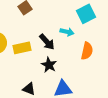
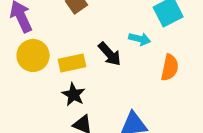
black star: (49, 65) -> (74, 95), moved

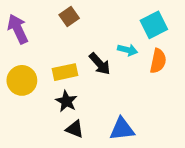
yellow circle: (33, 55) -> (22, 80), moved
orange semicircle: (170, 67) -> (158, 61), moved

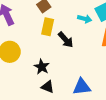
cyan arrow: (128, 50) -> (85, 19), moved
yellow rectangle: (65, 72) -> (48, 27), moved, turned -66

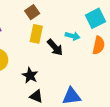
cyan arrow: (85, 19) -> (73, 36), moved

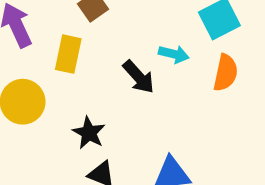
yellow rectangle: (36, 34) -> (68, 54), moved

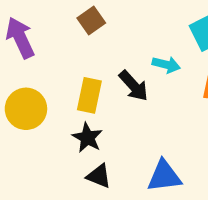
yellow rectangle: (68, 54) -> (89, 95), moved

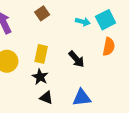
cyan arrow: (166, 65) -> (83, 22), moved
black arrow: (134, 86) -> (76, 59), moved

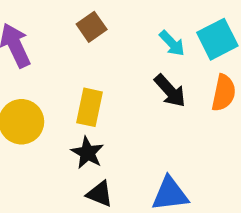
cyan arrow: (83, 22) -> (172, 43), turned 32
black arrow: (76, 59) -> (170, 91), moved

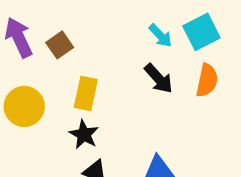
brown square: (92, 27) -> (60, 45), moved

